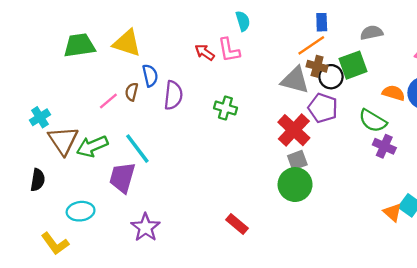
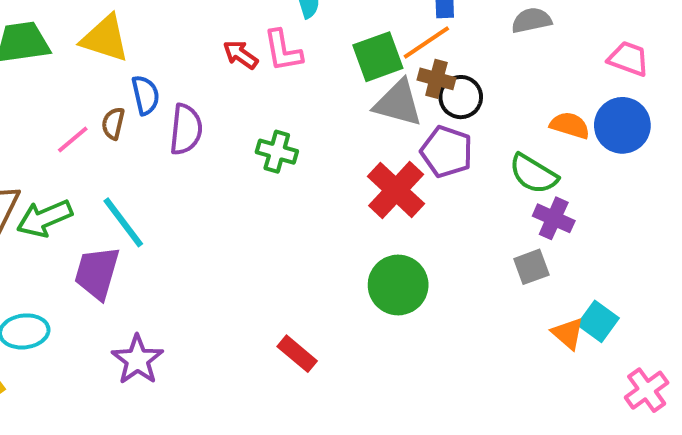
green square: (353, 65) -> (378, 57), moved
gray square: (297, 160) -> (531, 267), moved

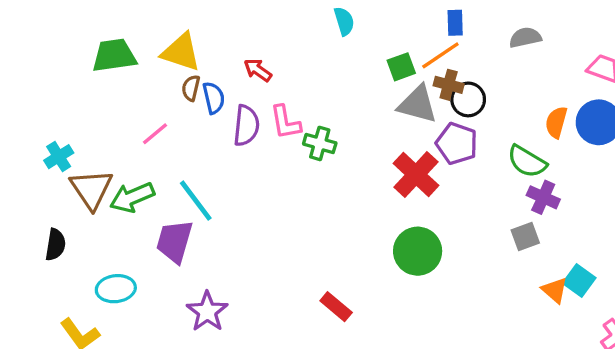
pink L-shape: (283, 51) -> (285, 122), moved
red arrow: (240, 55) -> (258, 70), moved
green square: (378, 57) -> (401, 67), size x0.7
brown semicircle: (113, 123) -> (191, 88), moved
orange semicircle: (570, 125) -> (556, 122), turned -92

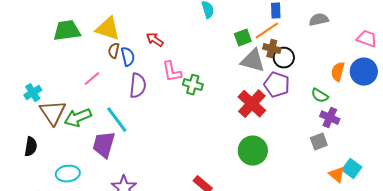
purple semicircle: (246, 126) -> (138, 86), moved
green semicircle: (527, 161) -> (320, 96), size x0.7

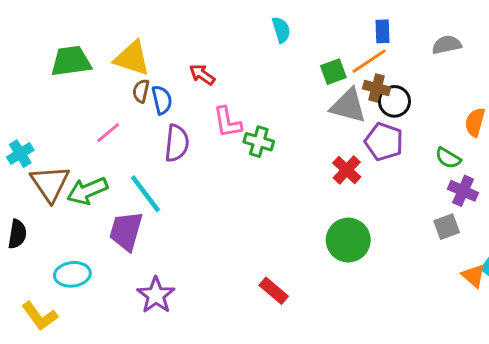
red cross: (252, 104) -> (347, 170), size x0.7

